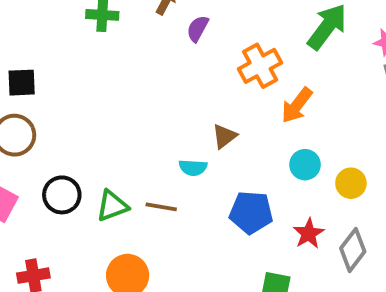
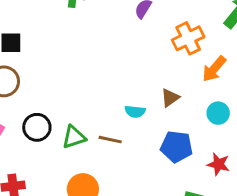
brown triangle: (224, 136) -> (170, 98), moved
red star: (309, 234) -> (218, 164), turned -30

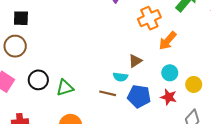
cyan semicircle: (135, 112) -> (120, 77), moved
brown line: (110, 140) -> (108, 93), moved
red star: (218, 164) -> (169, 97), moved

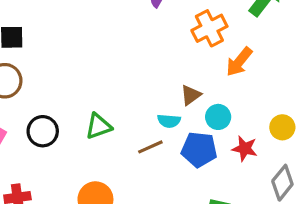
cyan circle: (170, 73) -> (218, 117), moved
green triangle: (65, 88) -> (98, 126), moved
brown line: (108, 93) -> (150, 147), turned -35

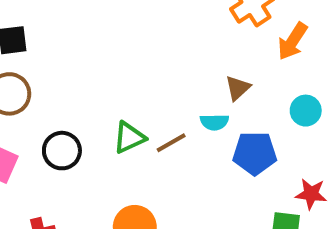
cyan circle: (218, 117) -> (306, 111), moved
brown line: (150, 147) -> (171, 143), moved
red star: (245, 149) -> (311, 194), moved

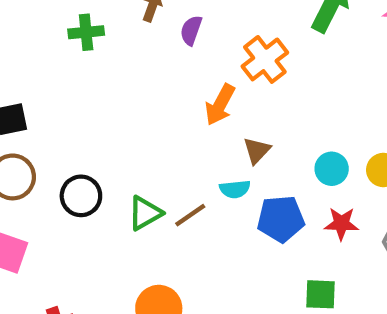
orange arrow: (293, 41) -> (220, 105), moved
black circle: (62, 151) -> (81, 196), moved
red star: (311, 194) -> (341, 224), moved

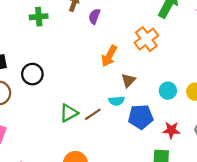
orange cross: (265, 59) -> (146, 39), moved
black circle: (81, 196) -> (32, 74), moved
red star: (341, 224) -> (171, 130), moved

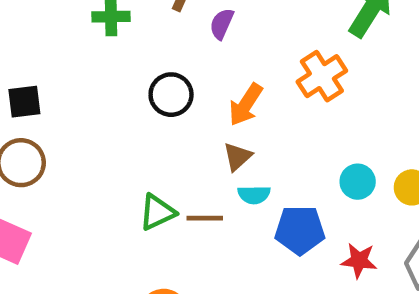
black circle: (32, 74) -> (171, 95), moved
brown triangle: (128, 80) -> (238, 157), moved
brown line: (93, 114) -> (205, 218), turned 30

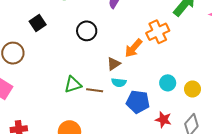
black square: (24, 102) -> (38, 23), moved, turned -35
orange arrow: (246, 105) -> (134, 48), moved

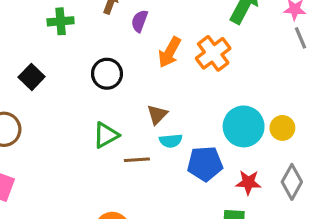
orange arrow: (134, 48) -> (170, 52), moved
cyan circle: (168, 83) -> (244, 126), size x1.6
green triangle: (73, 85) -> (106, 135), moved

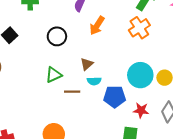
orange cross: (213, 53) -> (139, 28), moved

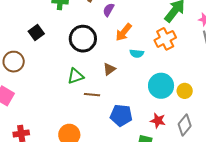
black circle: (57, 36) -> (83, 39), size x1.4
cyan semicircle: (94, 81) -> (137, 53), moved
blue pentagon: (115, 97) -> (121, 115), moved

